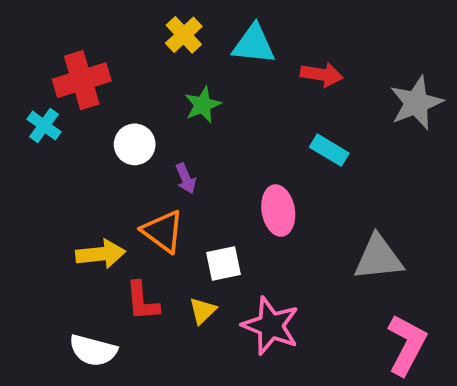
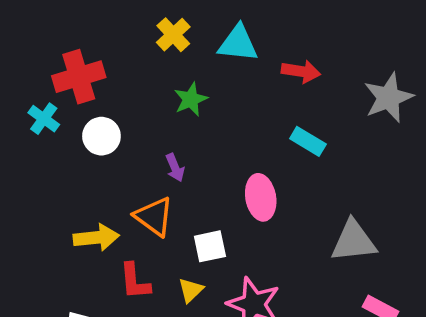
white circle: (135, 144) -> (101, 136), moved

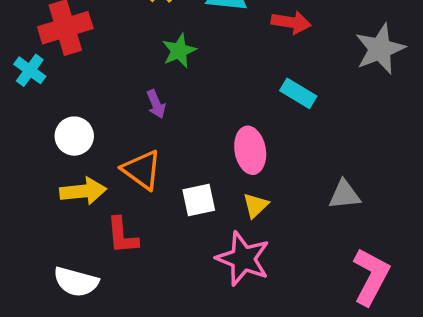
white circle: (101, 136) -> (74, 136), moved
purple arrow: (175, 168) -> (156, 104), moved
gray triangle: (353, 241) -> (344, 195), size x0.7
yellow triangle: (191, 290) -> (256, 205), moved

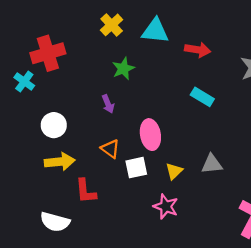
pink ellipse: (250, 150) -> (150, 135), moved
orange triangle: (142, 170) -> (110, 149), moved, size x0.7
gray triangle: (344, 195) -> (212, 164), moved
pink star: (243, 259) -> (166, 206), size x0.7

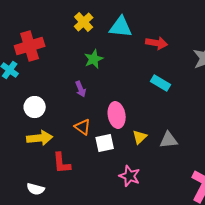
yellow triangle: (174, 171) -> (140, 137), moved
white semicircle: (55, 222) -> (36, 189), size x0.7

